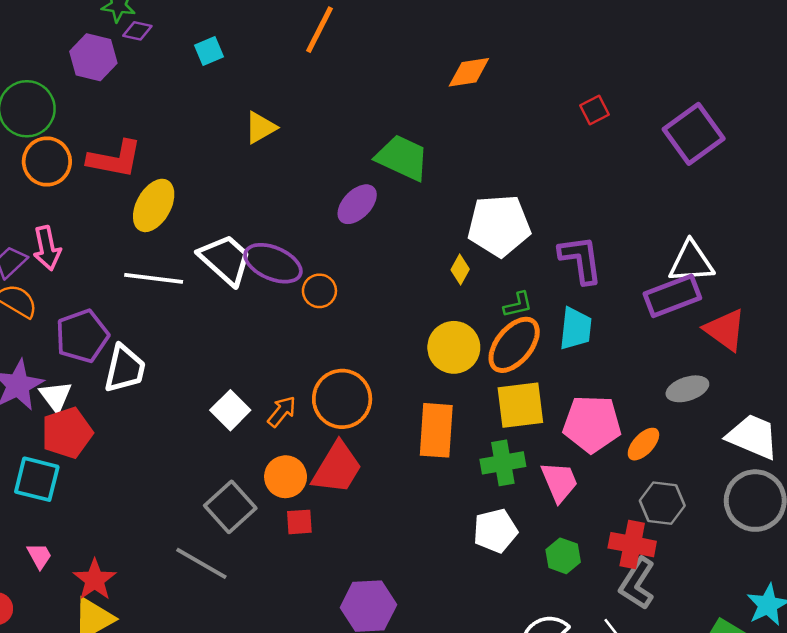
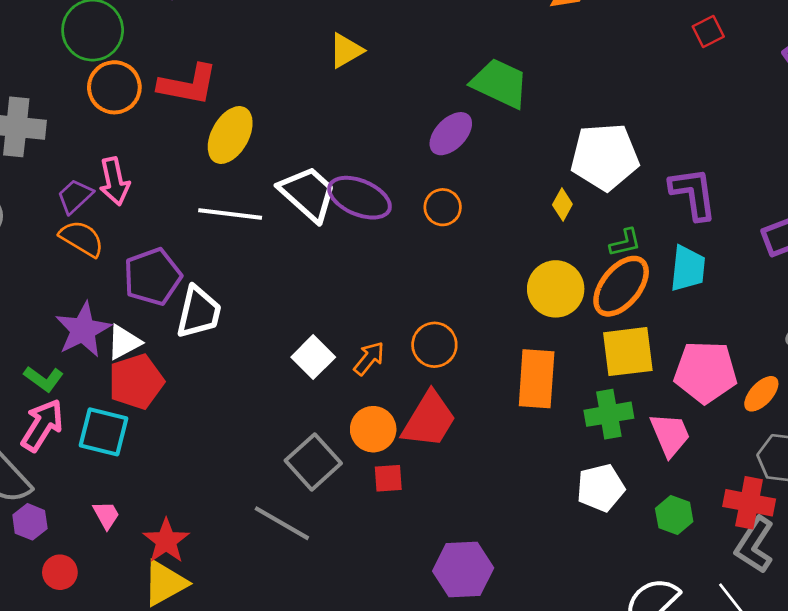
orange circle: (319, 291) -> (443, 207), moved
white triangle: (56, 396) -> (124, 342), turned 39
orange circle: (342, 399) -> (434, 345), size x0.7

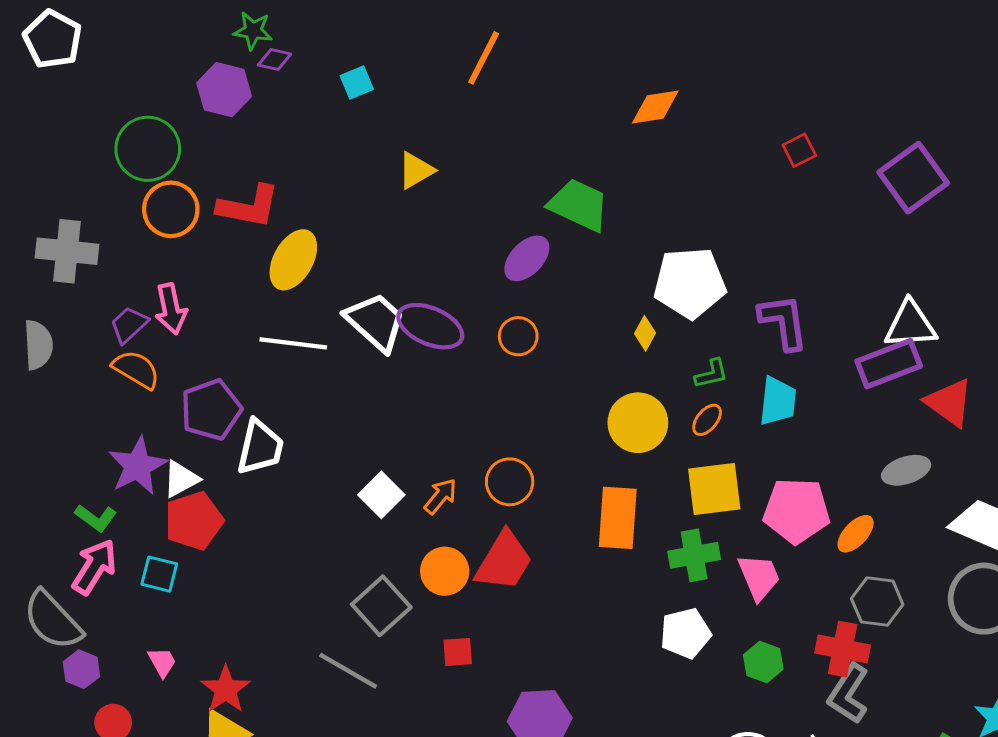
orange ellipse: (621, 286) -> (707, 420), size x0.5
cyan square: (103, 432) -> (159, 574), size x0.7
red square: (388, 478) -> (458, 652), moved

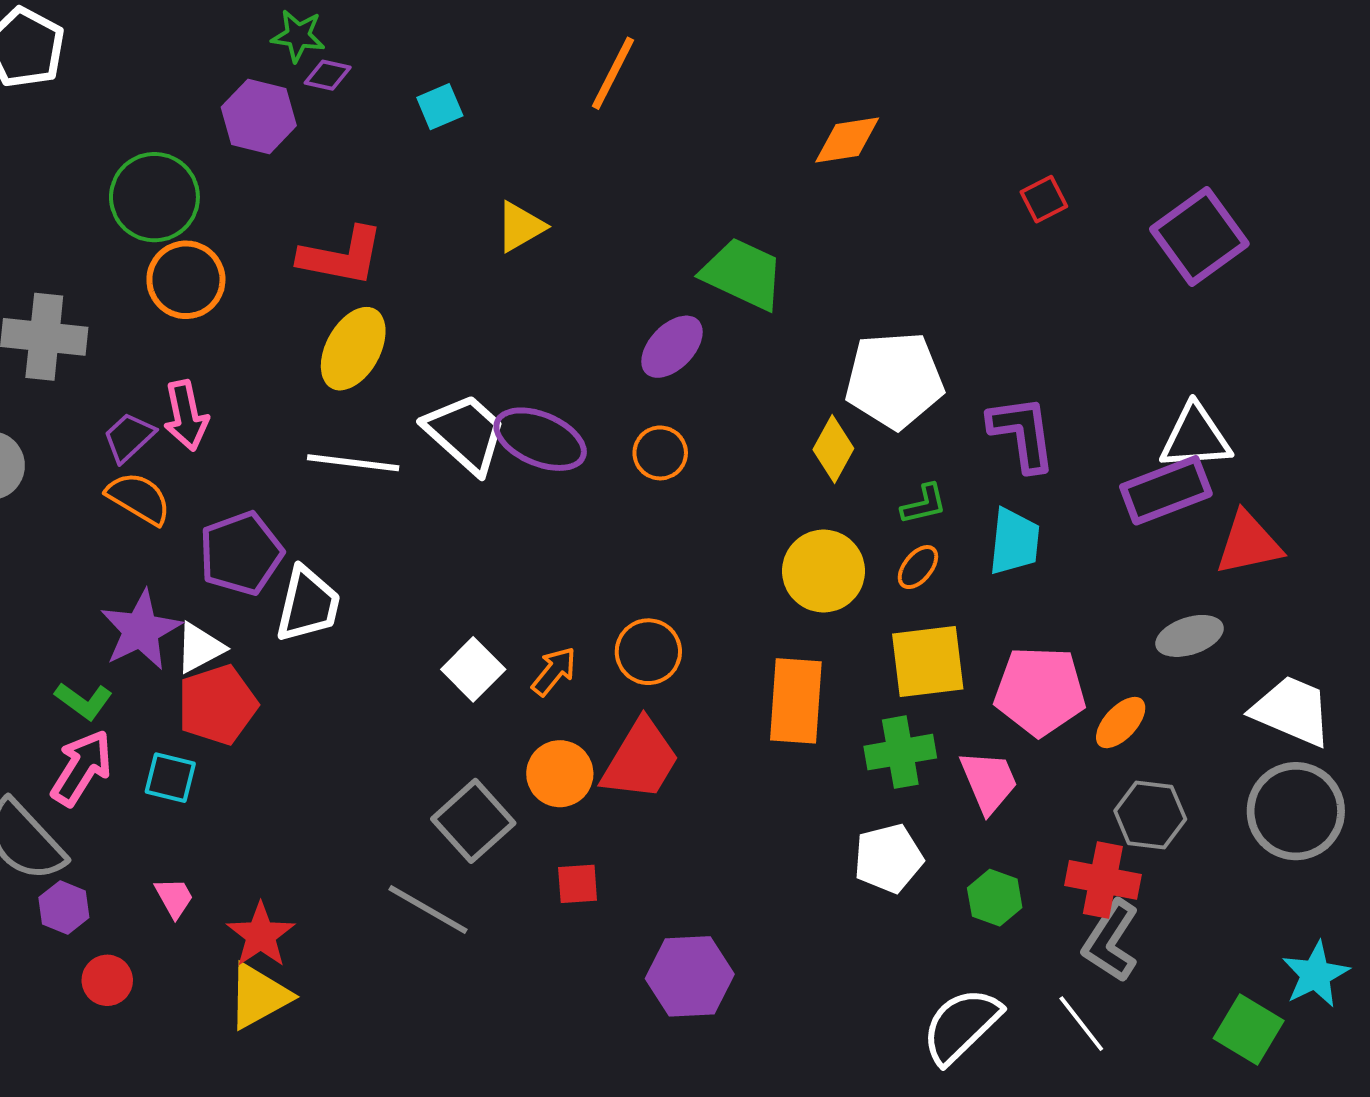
red L-shape: (249, 206) -> (341, 256), moved
yellow diamond: (645, 333) -> (833, 449), size x1.4
red triangle: (949, 403) -> (1249, 543), turned -48

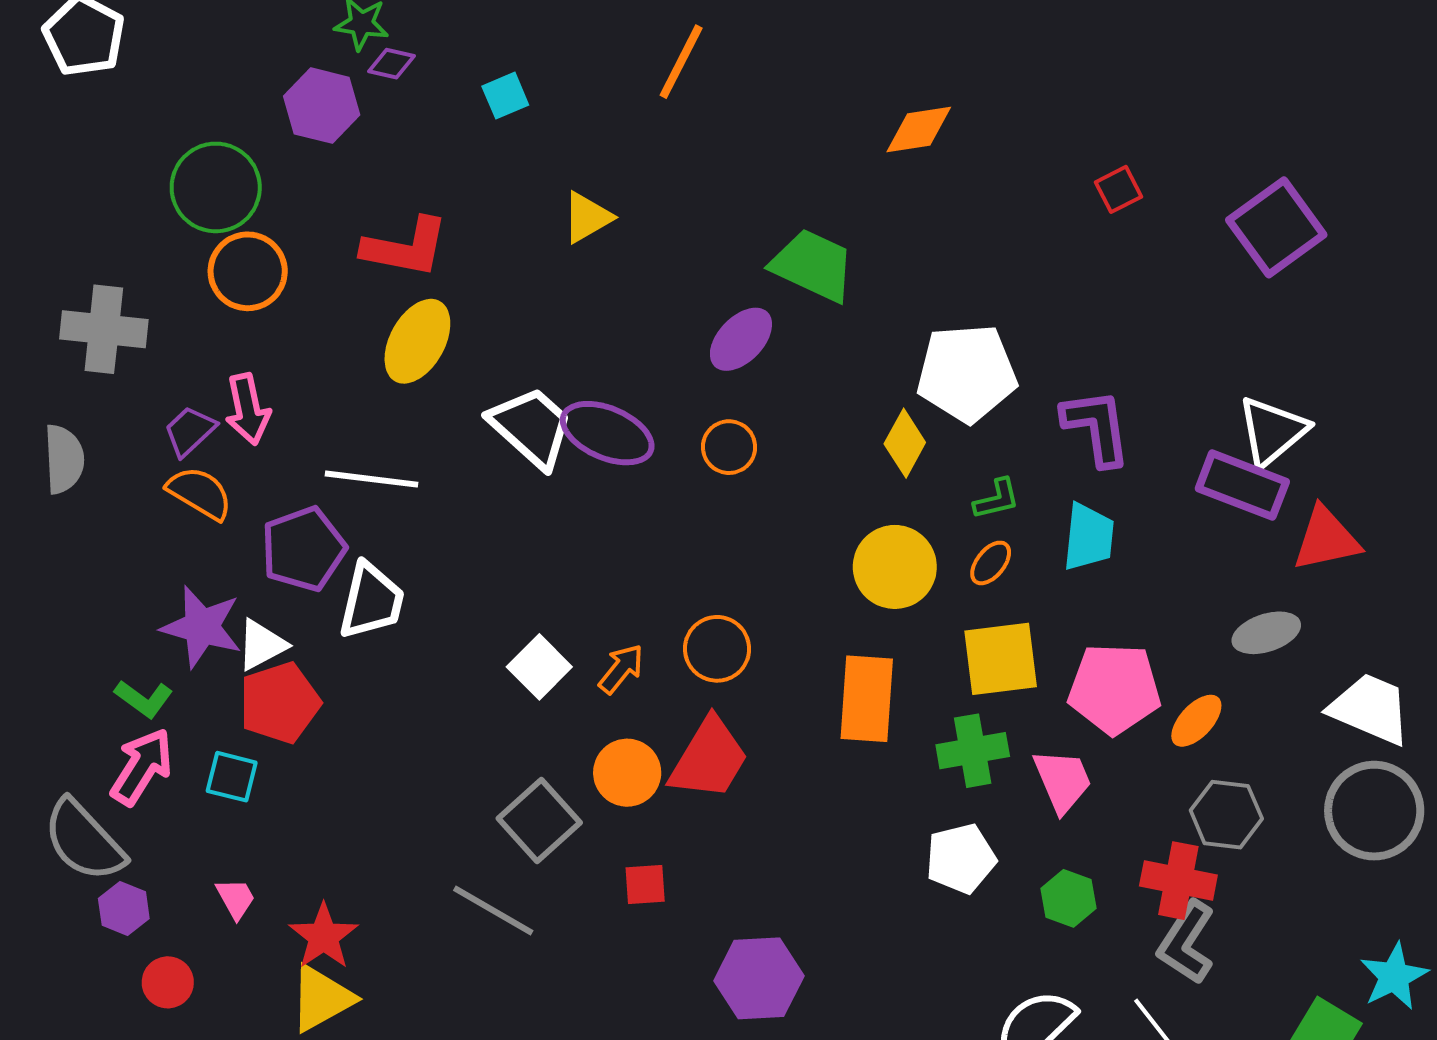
white triangle: (1195, 437) -> (1272, 431), turned -36
white line: (353, 463) -> (371, 479), moved
purple rectangle: (1166, 490) -> (1242, 485), turned 42
purple star: (141, 630) -> (202, 627), turned -30

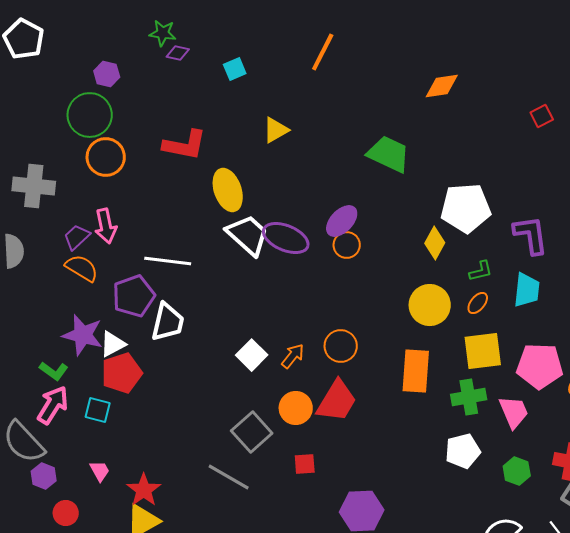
purple hexagon: (322, 106) -> (107, 74), moved, size x0.7
purple ellipse: (741, 339) -> (342, 221), moved
yellow ellipse: (417, 341) -> (228, 190), moved, turned -48

